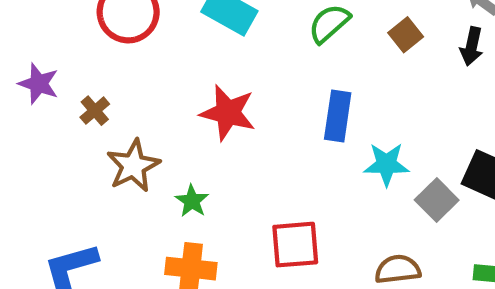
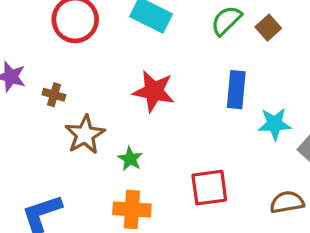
brown square: (406, 35) -> (268, 28), moved
brown cross: (95, 111) -> (54, 95), turned -30

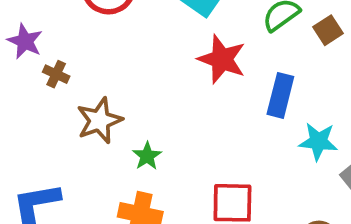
red star: (154, 91) -> (222, 59), moved
brown cross: (54, 95) -> (56, 74), moved

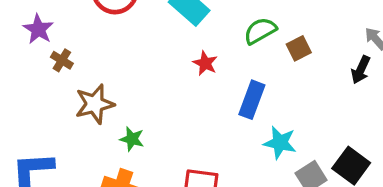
red star: (222, 59) -> (205, 63), size x0.6
green star: (147, 156) -> (132, 139), turned -30

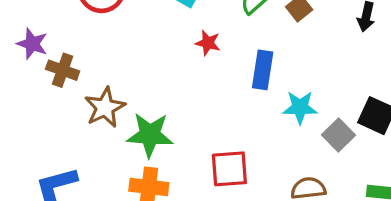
brown cross: (62, 60) -> (63, 70), size x1.4
green star: (132, 139) -> (150, 135), size x1.8

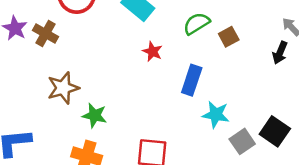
brown cross: (63, 70) -> (45, 34), moved
green star: (150, 135) -> (95, 116), size x0.7

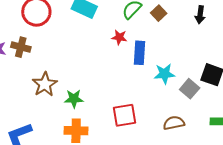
red star: (152, 52) -> (119, 37), moved

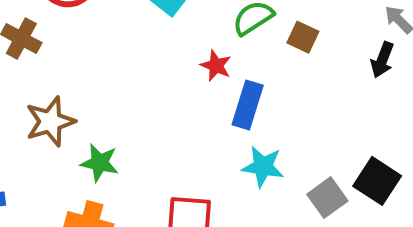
brown square: (159, 13) -> (303, 37), turned -35
cyan star: (164, 74) -> (263, 167), moved

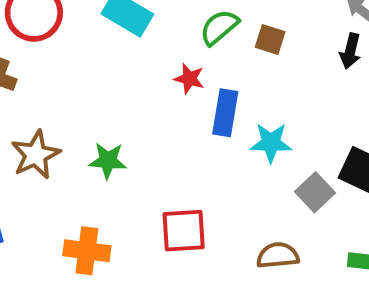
green star: (100, 163) -> (108, 161), moved
cyan star: (263, 167) -> (271, 143), moved

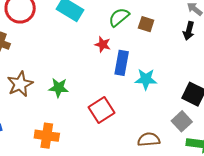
gray square: (315, 192) -> (182, 121), moved
red square: (184, 231) -> (102, 110), moved, turned -30

